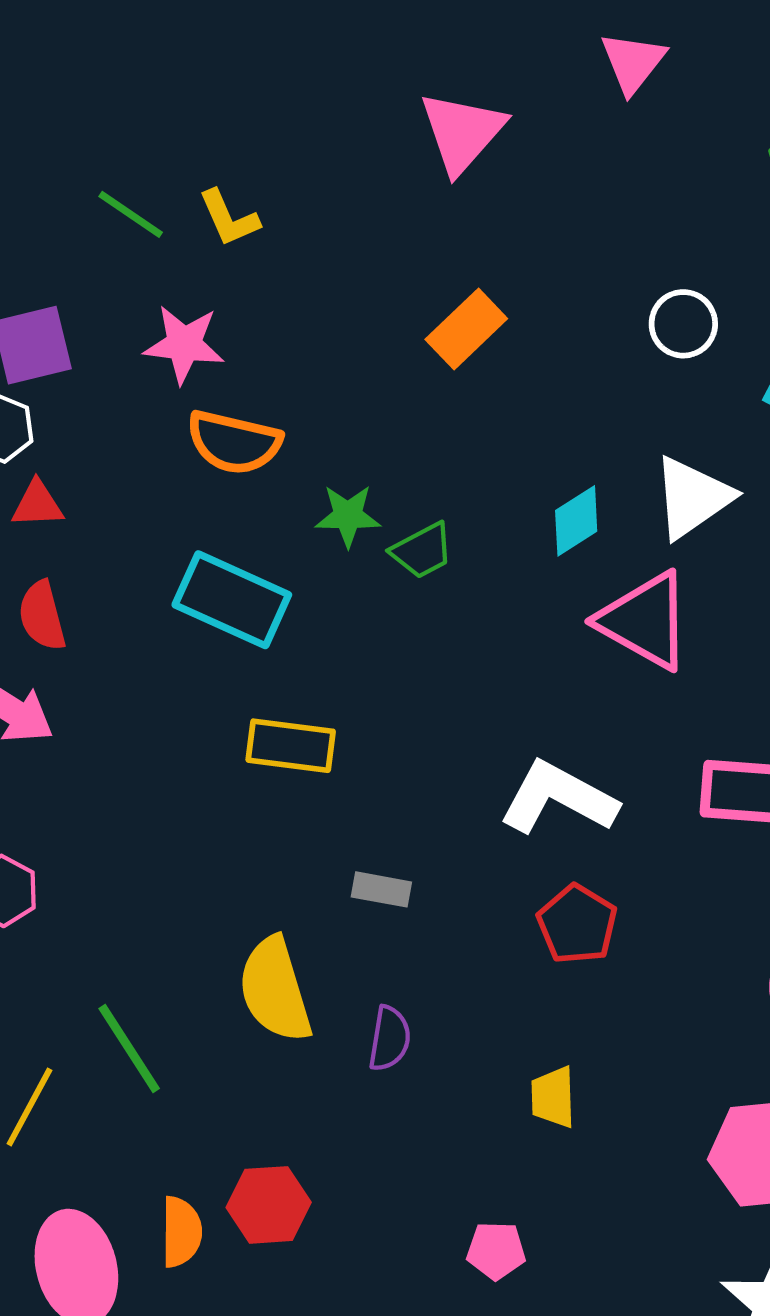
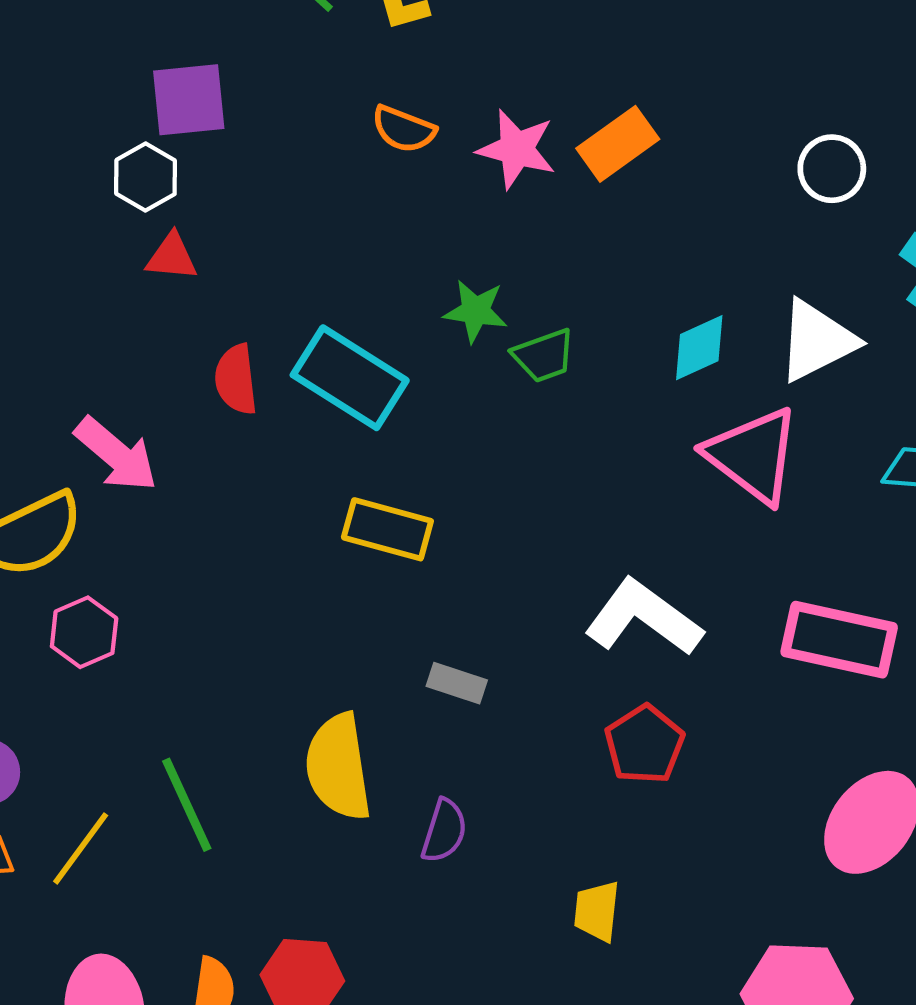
pink star: (184, 344) -> (517, 149), moved
orange semicircle: (234, 442) -> (404, 129), moved, size x0.7
red semicircle: (42, 616) -> (236, 379), moved

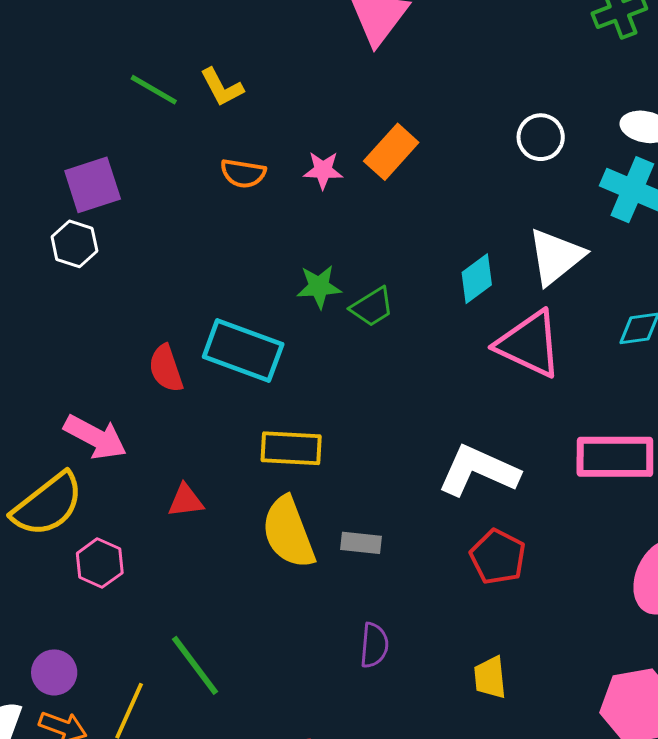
pink star: (517, 149) -> (323, 170), size x0.7
red triangle: (172, 257) -> (186, 501), moved
yellow semicircle: (338, 767) -> (288, 532), moved

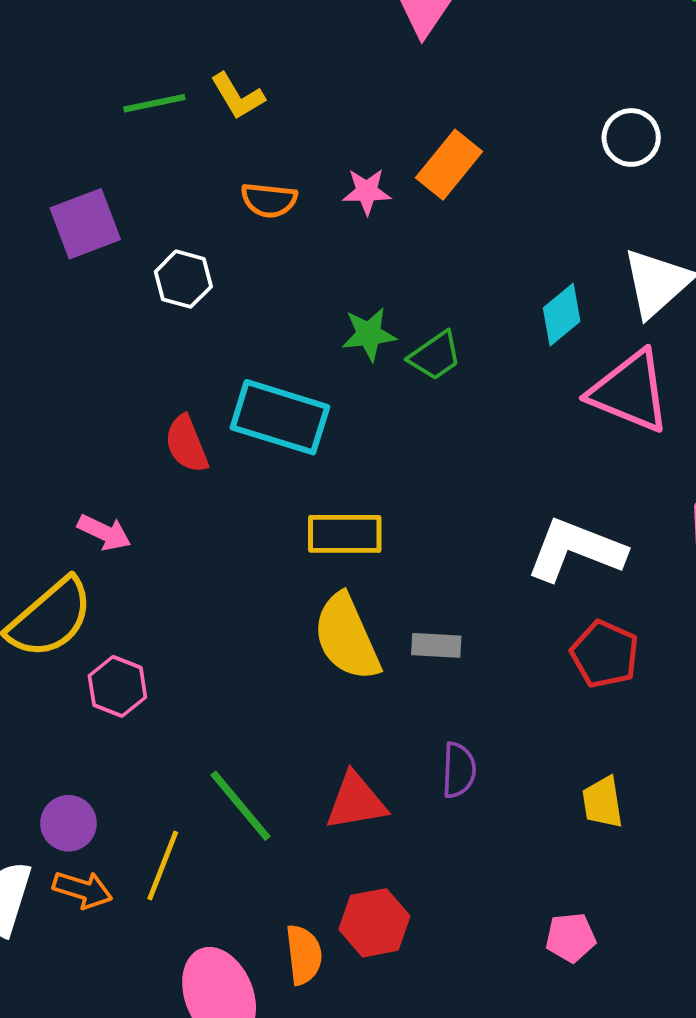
green line: (154, 90) -> (154, 103), turned -39
white hexagon: (74, 244) -> (183, 279), moved
pink arrow: (95, 437) -> (104, 532), size x0.7
red triangle: (186, 501) -> (356, 801), moved, size x1.4

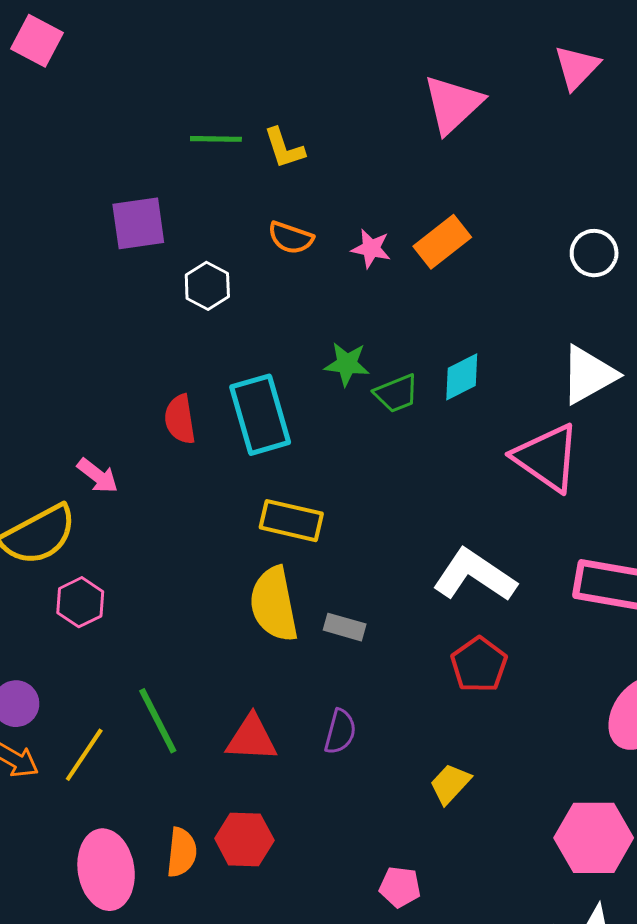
cyan diamond: (562, 315) -> (462, 377), moved
cyan rectangle: (280, 417) -> (260, 415), turned 44
yellow trapezoid: (603, 802) -> (450, 784), turned 39

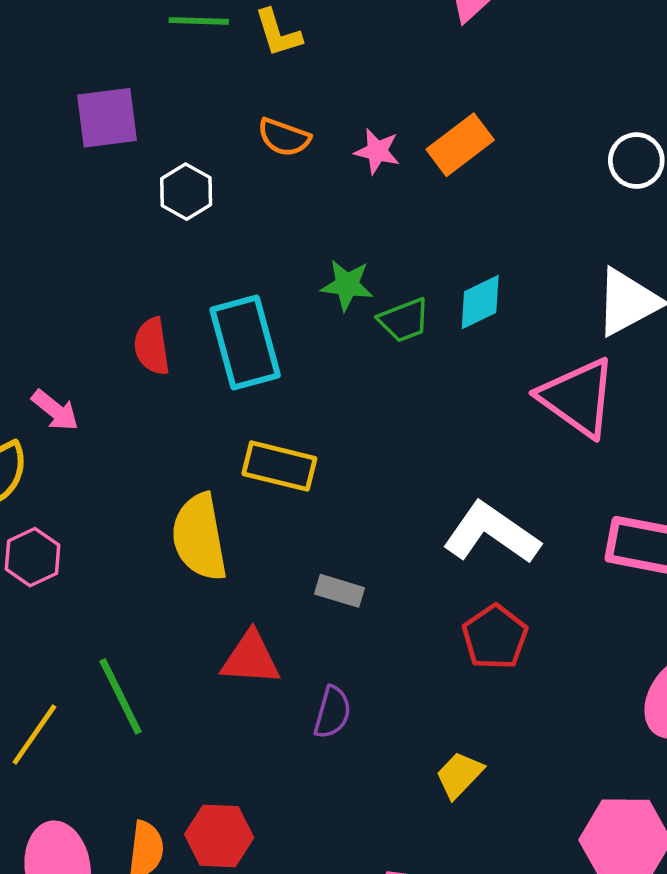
yellow semicircle: (274, 604) -> (199, 537), moved
red triangle: (252, 738) -> (251, 658), moved

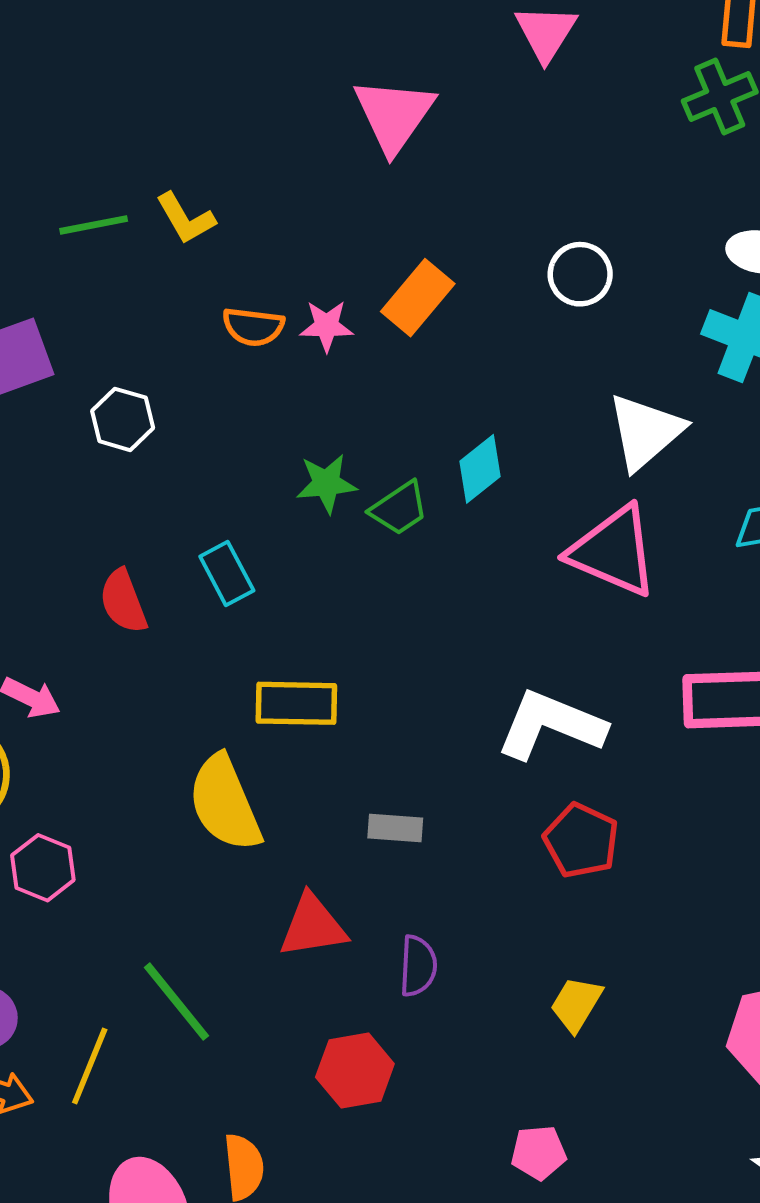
orange semicircle: (284, 137) -> (253, 327), moved
white circle: (636, 161) -> (580, 274), moved
cyan rectangle: (245, 342) -> (227, 573), size x0.6
red hexagon: (219, 836) -> (355, 1071), moved

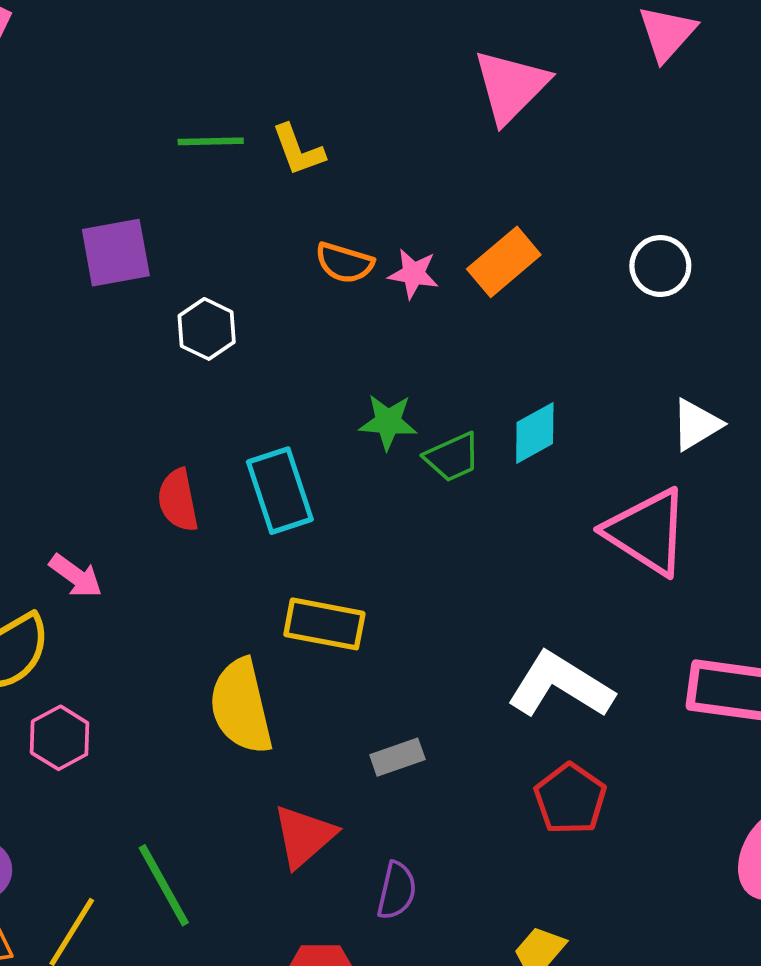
white triangle: (645, 432) -> (696, 425), size x0.7
cyan rectangle: (227, 573) -> (280, 491), size x1.4
gray rectangle: (395, 828) -> (397, 757), turned -33
red triangle: (313, 926) -> (304, 836), turned -42

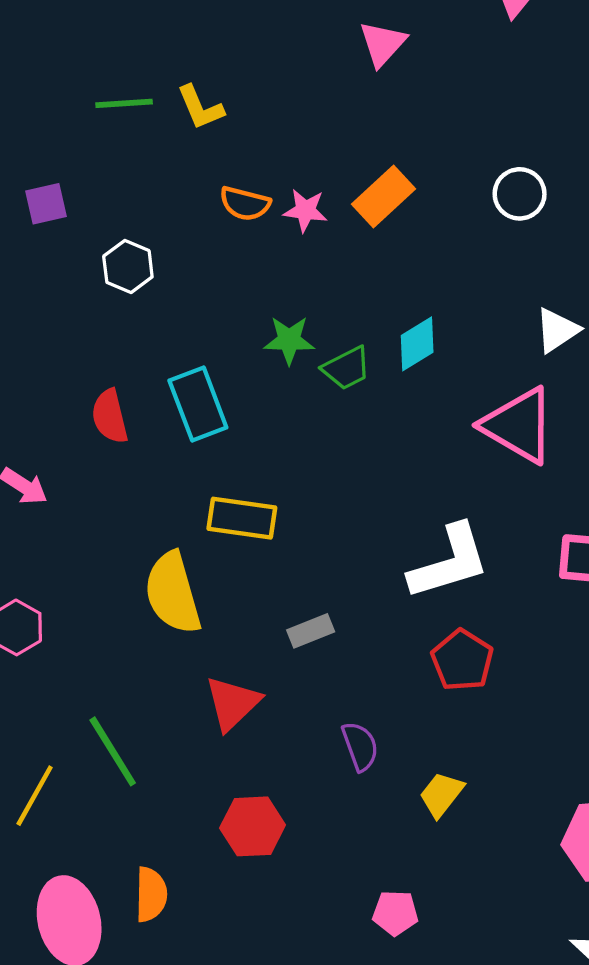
pink triangle: (511, 86) -> (383, 44), size x0.7
purple square: (116, 253) -> (46, 204), size x0.7
white L-shape: (560, 685) -> (449, 562), turned 134
purple semicircle: (397, 891) -> (360, 746), moved, turned -30

